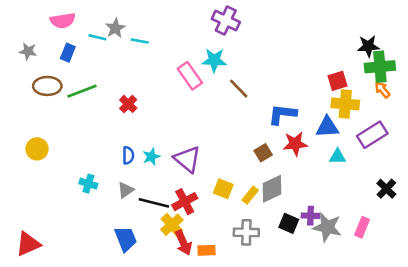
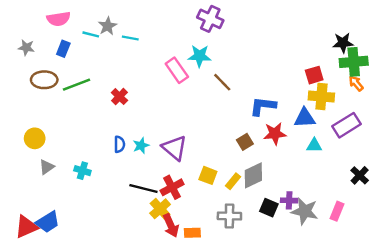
gray triangle: (126, 190) -> (47, 167), moved
blue trapezoid: (126, 239) -> (48, 222), moved, turned 80

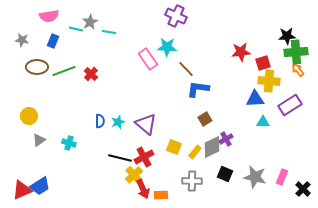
red cross: (119, 97) -> (91, 74), moved
blue L-shape: (263, 106) -> (198, 89), moved
red star: (275, 134) -> (241, 52), moved
black cross: (360, 175) -> (303, 189), moved
purple cross: (289, 200) -> (226, 139), moved, turned -32

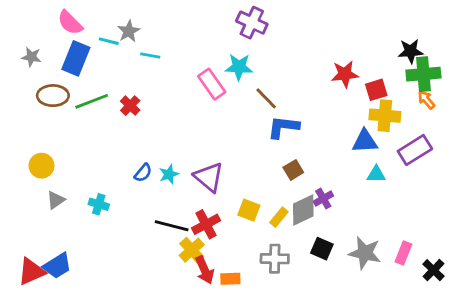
pink semicircle: (49, 16) -> (70, 23), turned 54
cyan line: (109, 32) -> (150, 56), moved
blue rectangle: (53, 41) -> (76, 58), size x1.6
blue semicircle: (100, 121) -> (143, 173), turned 40

